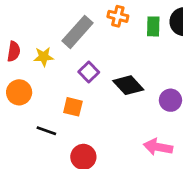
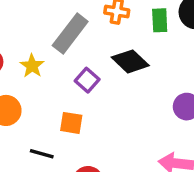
yellow star: (44, 57) -> (32, 66), turned -30
black diamond: (128, 85) -> (130, 61), moved

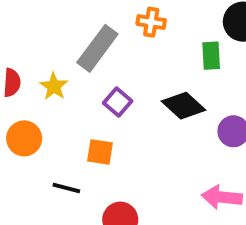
green rectangle: (160, 20) -> (211, 56), moved
black diamond: (130, 61) -> (183, 106), moved

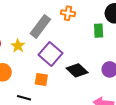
purple square: (118, 102) -> (51, 54), size x1.6
black diamond: (183, 106) -> (77, 70), moved

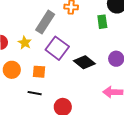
orange square: (41, 80) -> (39, 72), moved

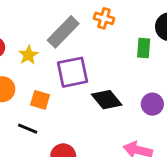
purple square: (57, 48) -> (73, 72), turned 30

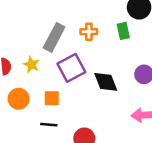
orange cross: (104, 18) -> (89, 32), moved
black diamond: (107, 100) -> (106, 82), turned 35

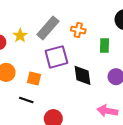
green rectangle: (123, 31) -> (104, 45), moved
yellow star: (31, 65) -> (20, 36), moved

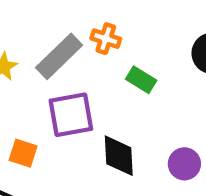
orange cross: (78, 30) -> (106, 39), moved
green rectangle: (104, 45) -> (141, 80), moved, turned -64

